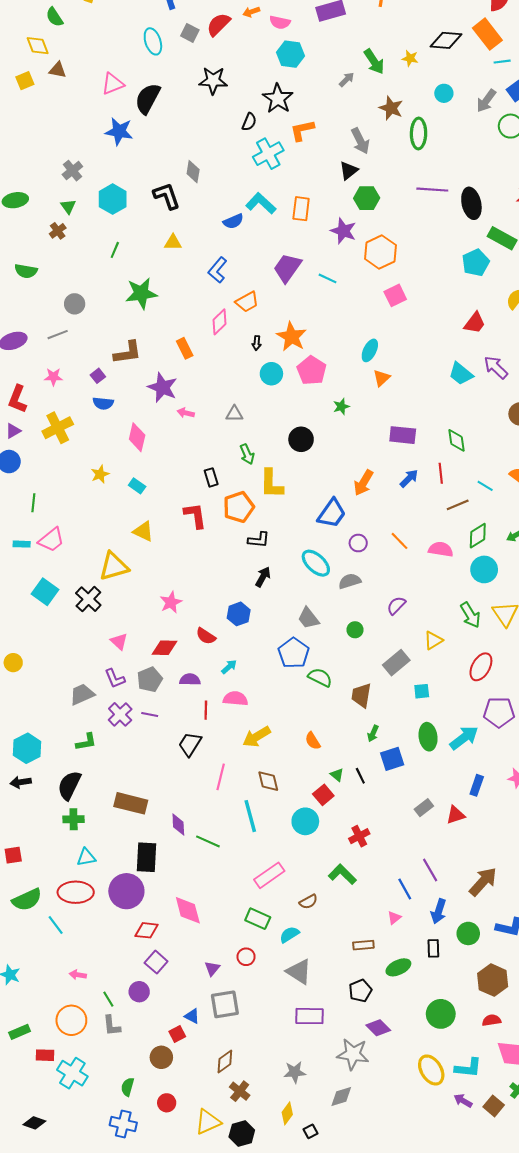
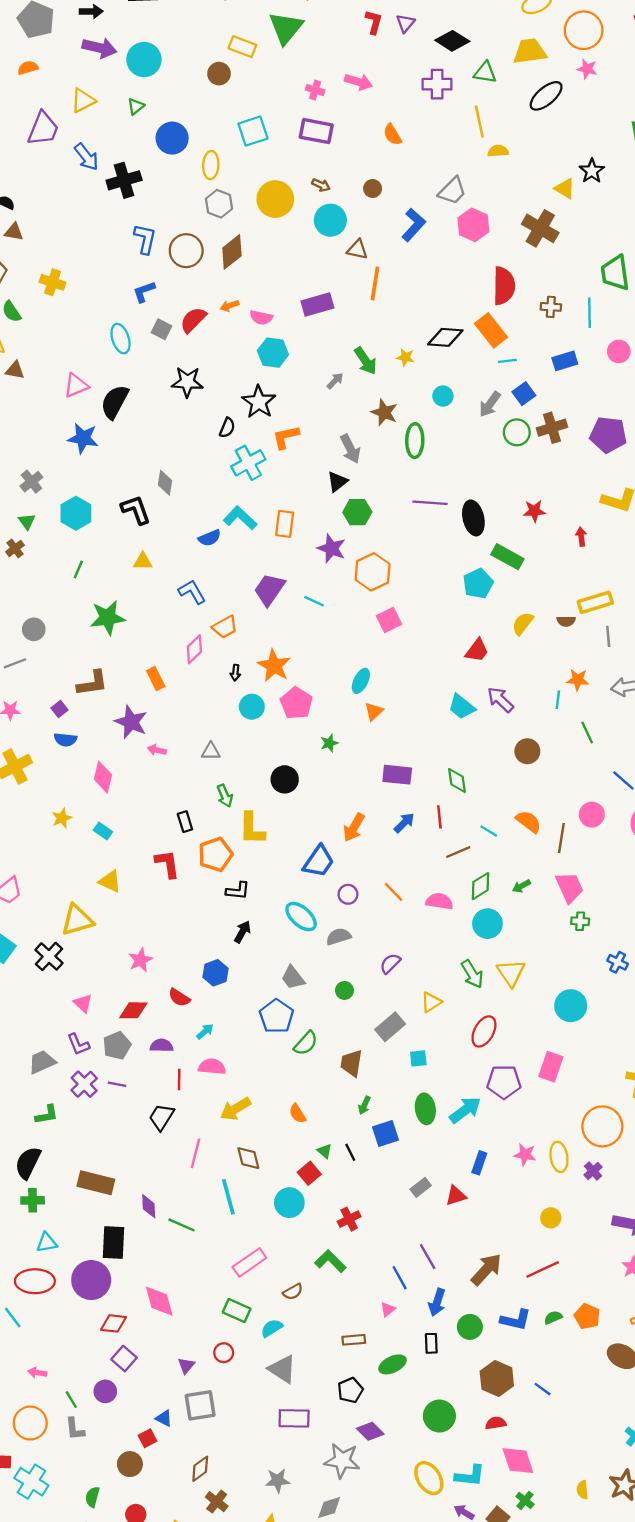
blue L-shape: (217, 270) -> (192, 592), turned 110
green semicircle: (320, 677) -> (306, 1043), turned 105

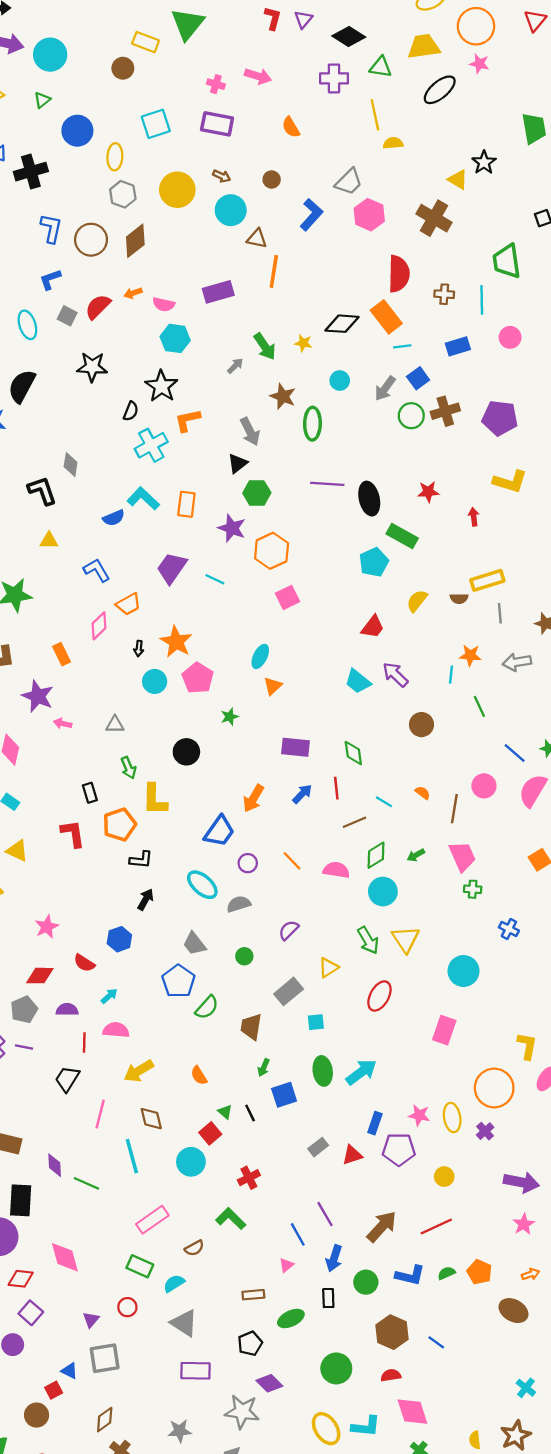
orange semicircle: (529, 822) -> (423, 793), size x0.6
purple pentagon: (504, 1082) -> (399, 1149), moved

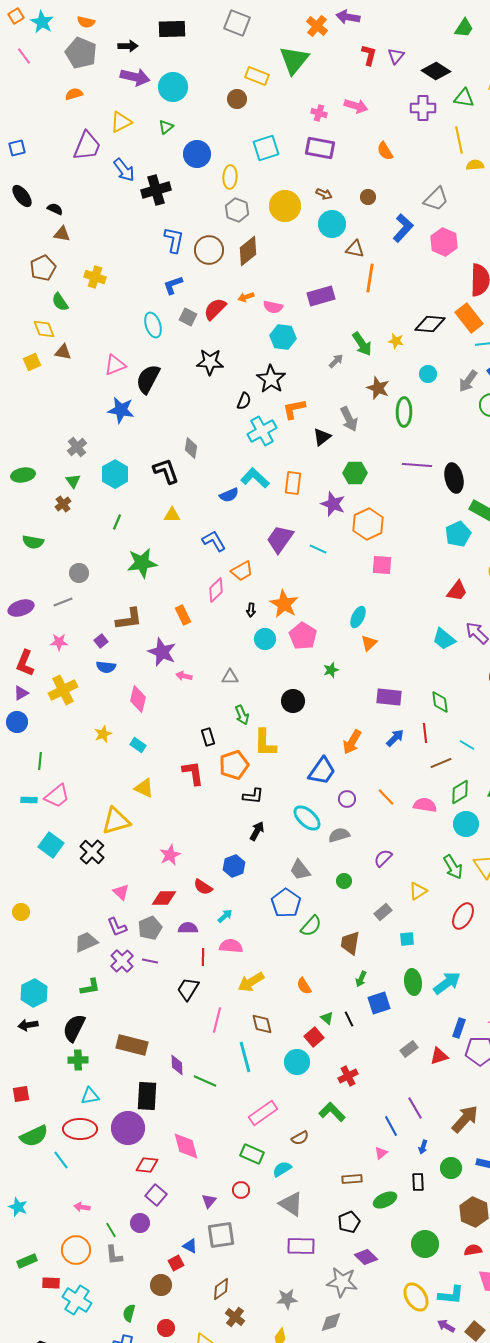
pink hexagon: (369, 215) -> (444, 242), moved
black triangle: (238, 463) -> (322, 437), moved
pink square: (287, 597) -> (382, 565), turned 30
gray rectangle: (289, 991) -> (383, 912), size x0.7
blue arrow: (334, 1258) -> (423, 1147), size x0.6

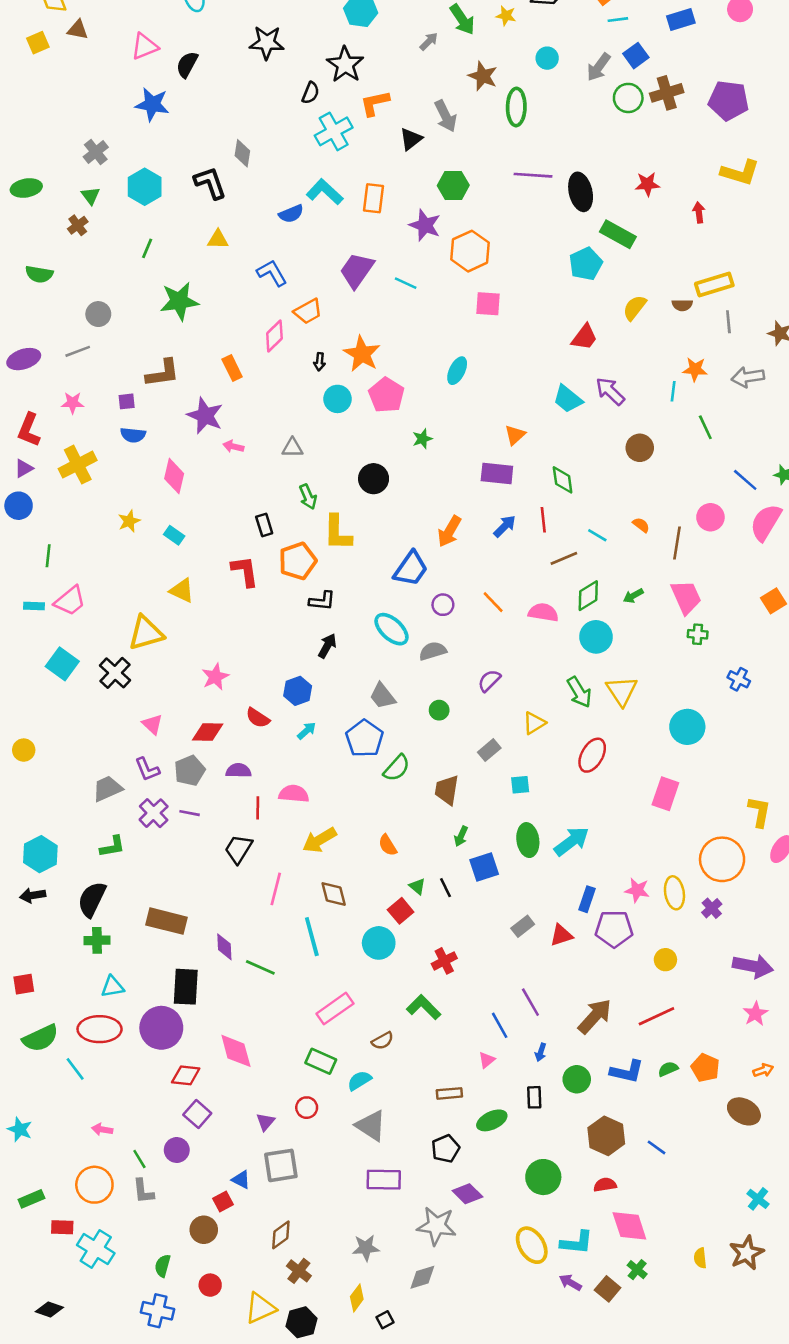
black semicircle: (148, 379) -> (187, 65), size x0.7
purple square: (101, 641) -> (127, 401), turned 32
orange triangle: (369, 643) -> (515, 435), moved
cyan arrow: (225, 916) -> (307, 731), moved

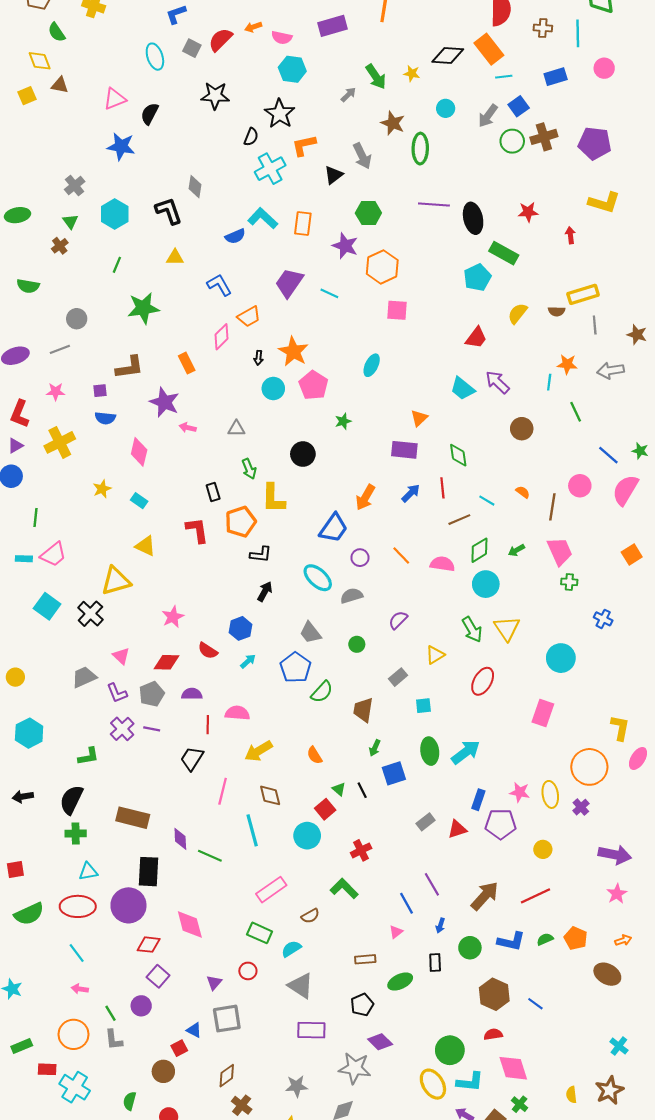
gray trapezoid: (107, 789) -> (84, 677), moved
cyan hexagon: (40, 854) -> (29, 733), moved
cyan line: (75, 1069) -> (77, 953), moved
green circle: (543, 1177) -> (450, 1050), moved

